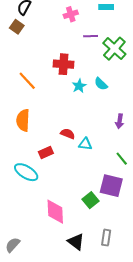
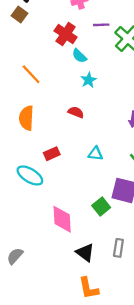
red cross: (64, 64) -> (66, 34), moved, turned 30
cyan semicircle: (101, 84) -> (79, 56), moved
red semicircle: (68, 134) -> (76, 112), moved
cyan triangle: (85, 144) -> (95, 154), moved

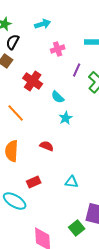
purple line: (101, 25) -> (77, 70), turned -64
red cross: (66, 34) -> (33, 81), moved
red semicircle: (76, 112) -> (47, 146), moved

